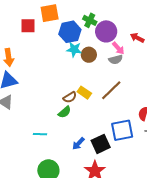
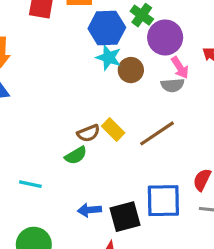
blue arrow: (78, 144) -> (89, 210), turned 32

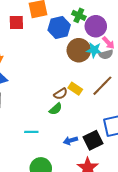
cyan star: (109, 57) -> (94, 50), moved
brown circle: (131, 70) -> (79, 50), size x1.5

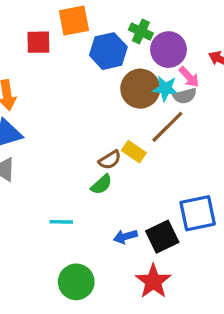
brown line: (102, 86) -> (167, 127), moved

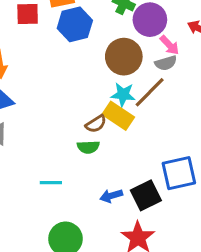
blue hexagon: (108, 51) -> (75, 24), moved
cyan star: (165, 89) -> (123, 95), moved
yellow rectangle: (134, 152) -> (118, 116), size x1.4
green semicircle: (101, 184) -> (88, 147), turned 40

